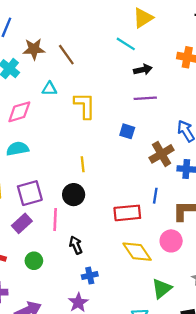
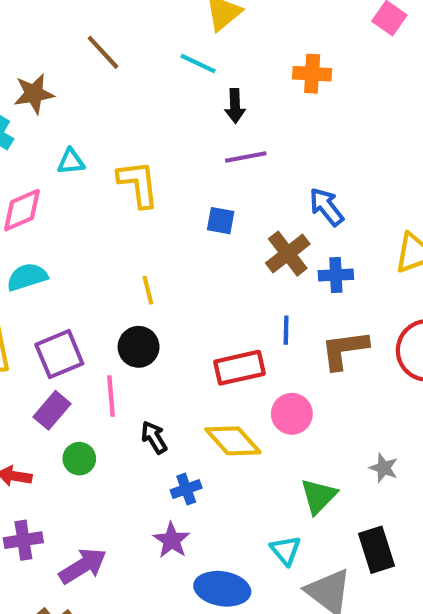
brown line: (66, 55) -> (103, 52), moved
black arrow: (143, 70) -> (235, 106), turned 108
pink circle: (171, 241) -> (292, 414), moved
yellow diamond: (137, 252) -> (233, 441), moved
green circle: (34, 261) -> (79, 459), moved

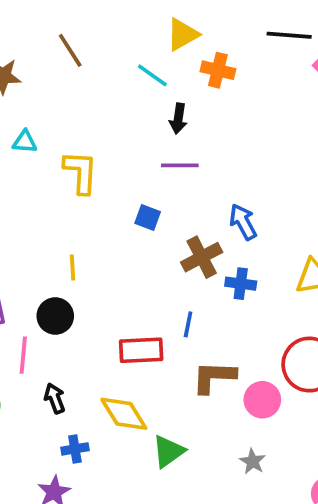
orange cross: (312, 74) -> (218, 70), moved
brown L-shape: (344, 350) -> (214, 377), moved
pink circle: (292, 414) -> (262, 400), moved
green triangle: (319, 496) -> (168, 451), moved

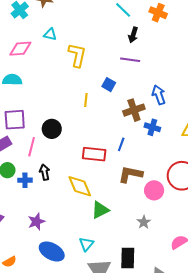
yellow line: (72, 267) -> (86, 100), moved
blue cross: (75, 449) -> (25, 180), moved

